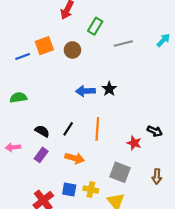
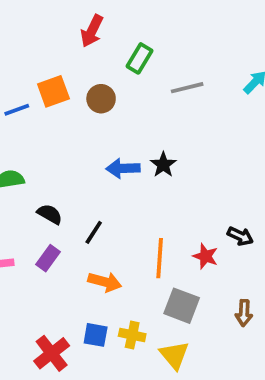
orange line: (97, 129) -> (160, 258), moved
black semicircle: (42, 131) -> (50, 214), moved
purple rectangle: (41, 155) -> (48, 258), moved

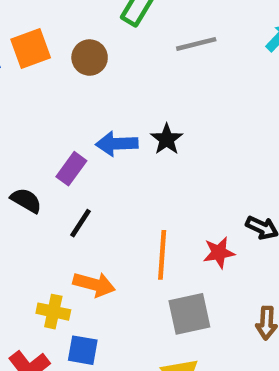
red star: (205, 256) -> (219, 253), turned -30
purple rectangle: (48, 258) -> (71, 169), moved
gray square: (182, 306) -> (189, 314), turned -33
yellow cross: (132, 335) -> (53, 312), moved

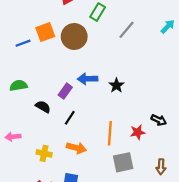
gray line: (196, 44) -> (126, 30), turned -36
brown circle: (90, 58) -> (74, 37), size x1.5
black star: (167, 139) -> (116, 85), moved
yellow cross: (53, 312) -> (44, 153), moved

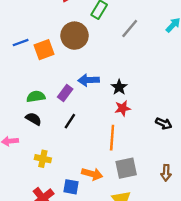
orange square: (45, 32) -> (44, 50), moved
green semicircle: (19, 85) -> (36, 97), moved
black semicircle: (43, 107) -> (33, 119), moved
red star: (138, 132) -> (123, 108), moved
orange arrow: (76, 148) -> (92, 174), moved

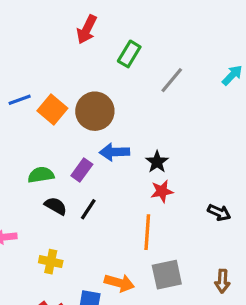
brown circle: (75, 36) -> (95, 111), moved
orange square: (44, 50) -> (52, 110), turned -30
black semicircle: (33, 119) -> (56, 206), moved

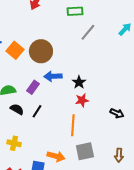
green rectangle: (129, 54) -> (75, 11), moved, turned 56

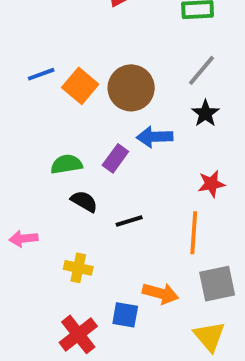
gray line: (88, 32) -> (202, 70), moved
black star: (79, 82) -> (205, 113), moved
black line: (37, 111) -> (129, 221), moved, turned 40

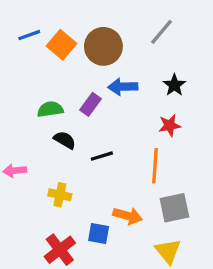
black star: (205, 113) -> (174, 85), moved

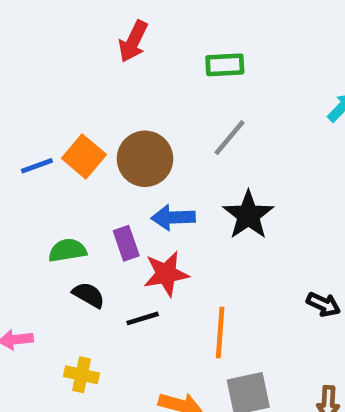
blue line: (29, 35) -> (37, 166), moved
black star: (174, 85) -> (248, 215), size x1.5
purple rectangle: (91, 104) -> (126, 243), turned -55
red star: (170, 125) -> (166, 274), moved, size x1.4

